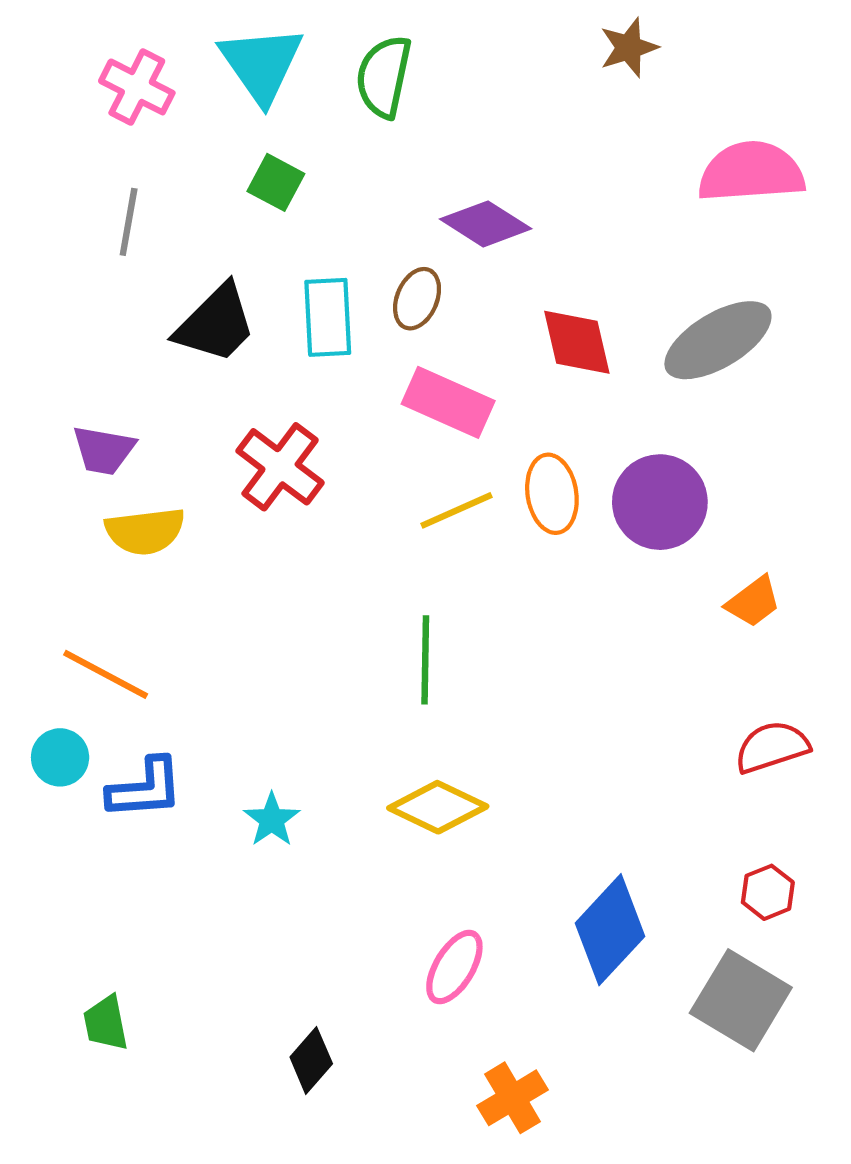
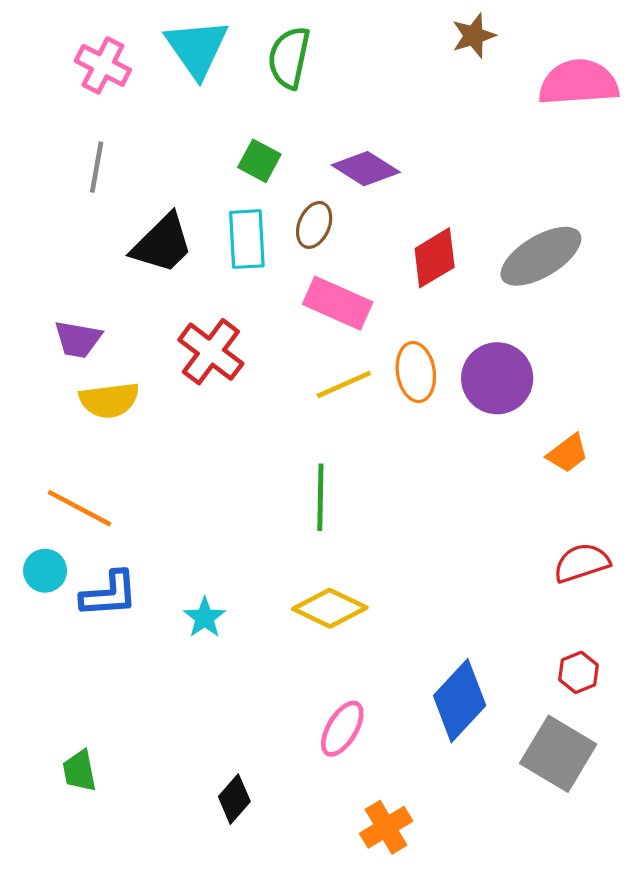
pink semicircle: (751, 172) -> (579, 83), moved
green square: (276, 182) -> (259, 161), moved
red diamond: (577, 342) -> (435, 258), turned 72

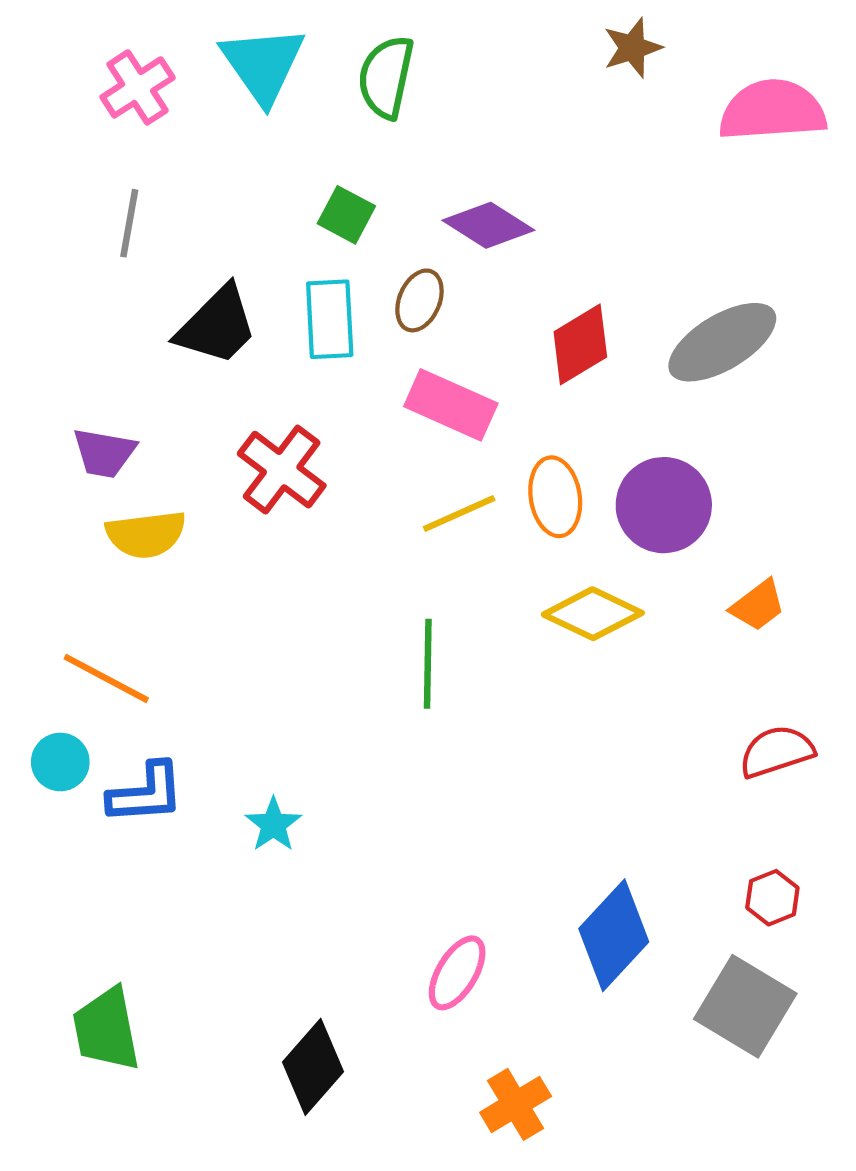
pink cross: (103, 65) -> (138, 87), turned 30
yellow diamond: (330, 608) -> (593, 614), moved
green trapezoid: (79, 771) -> (106, 1029), size x1.5
black diamond: (234, 799) -> (313, 1067), size x1.4

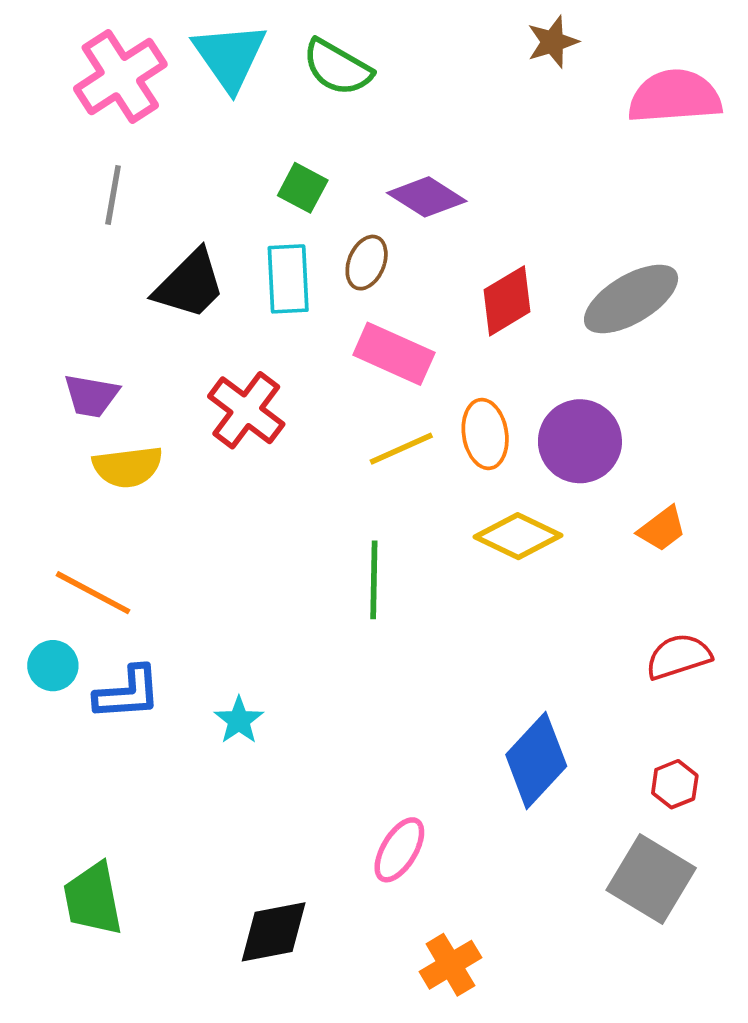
green semicircle: (386, 77) -> (337, 67), turned -72
pink cross: (138, 87) -> (120, 77), size x1.4
blue diamond: (614, 935) -> (536, 760), moved
black diamond: (313, 1067) -> (274, 932), turned 38

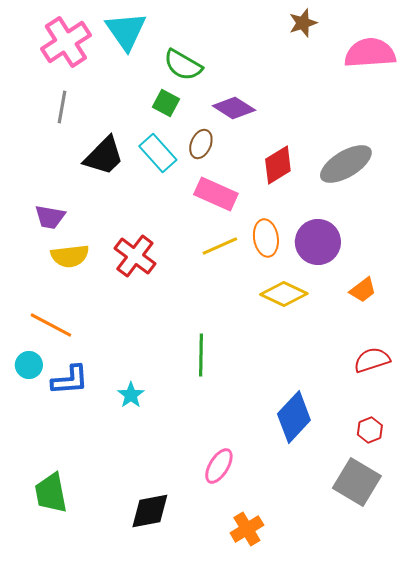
green semicircle: (337, 67) -> (183, 65), moved
cyan rectangle: (288, 279) -> (158, 153), turned -39
red cross: (246, 410) -> (135, 256), moved
green line: (374, 580) -> (201, 355), moved

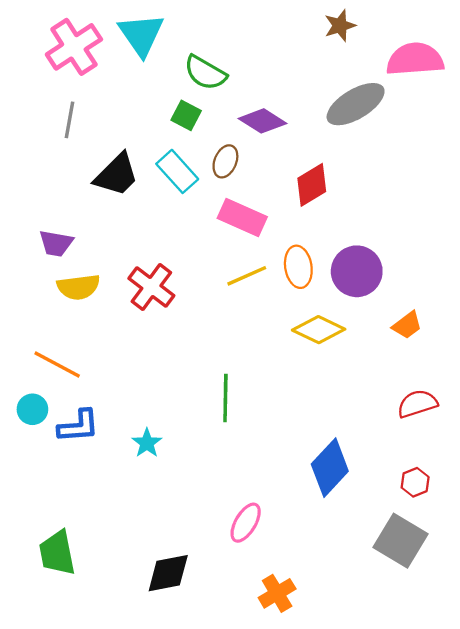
gray ellipse: (346, 164) -> (356, 104), moved

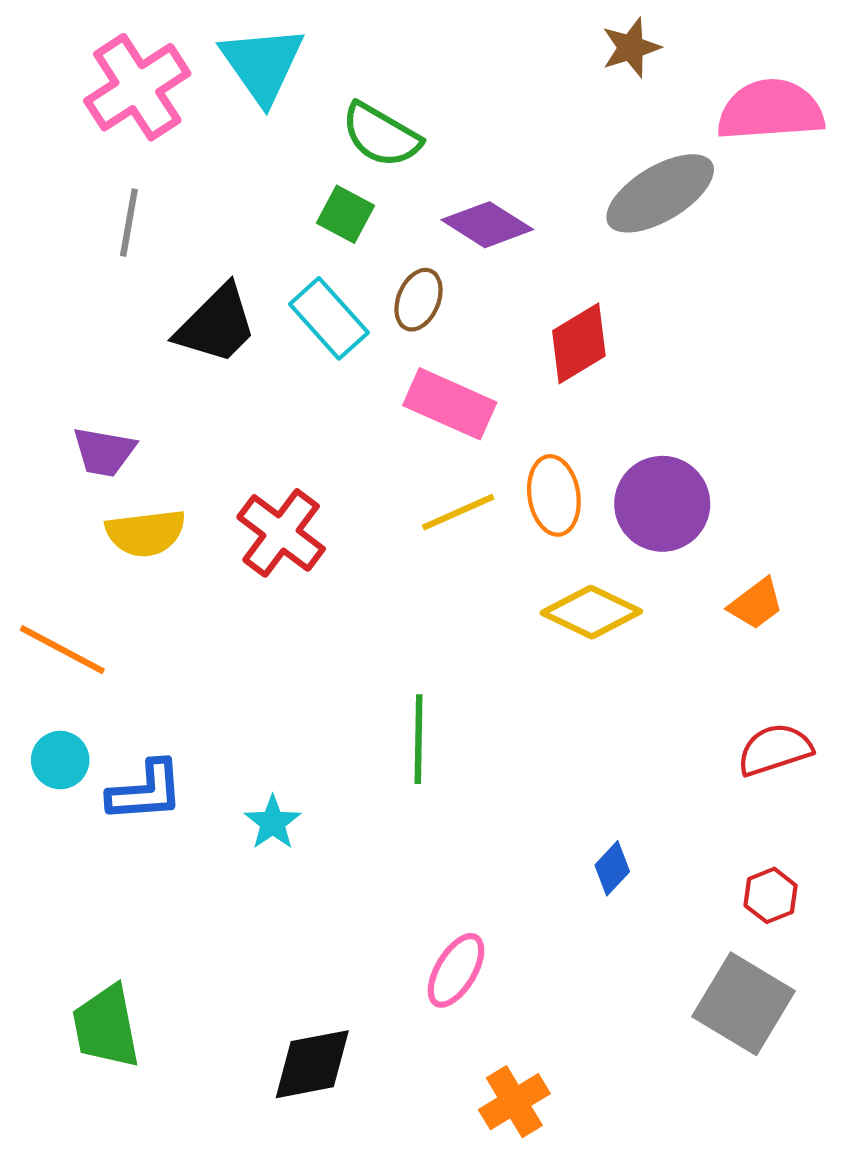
orange line: (57, 364) -> (62, 650), moved
blue diamond: (330, 468) -> (612, 868), size x0.5

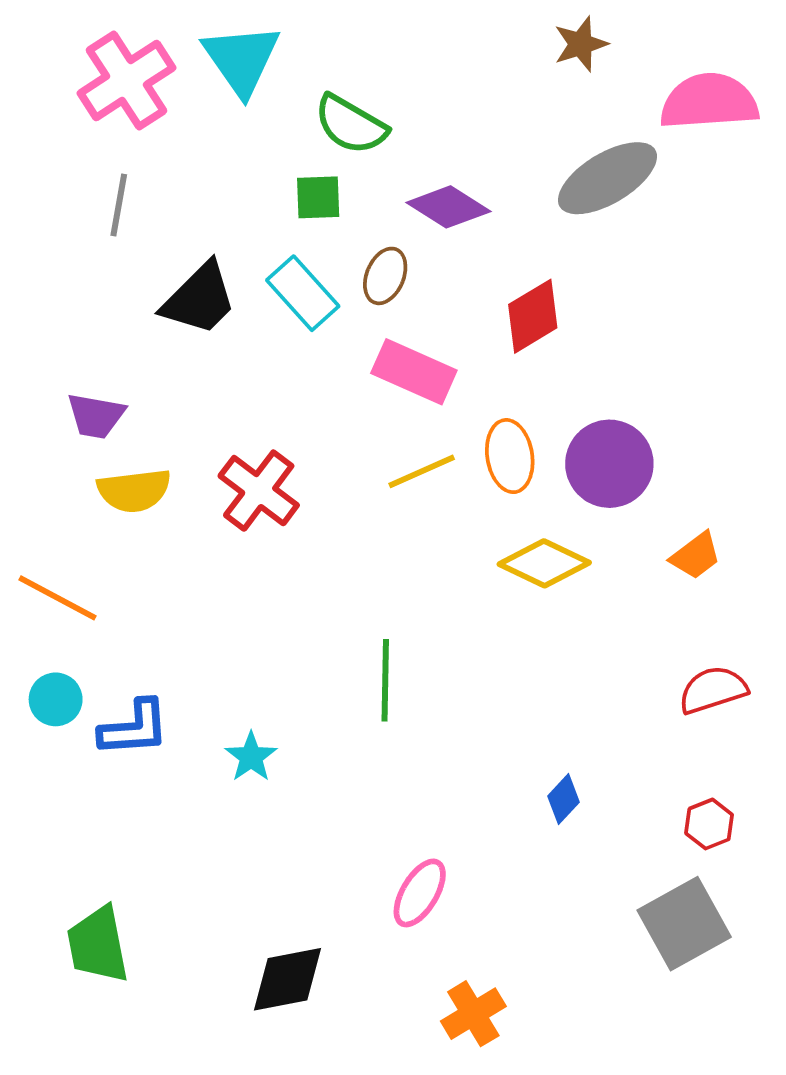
green square: (346, 214) -> (318, 197), turned -30
gray square: (743, 1004) -> (684, 924), turned 30

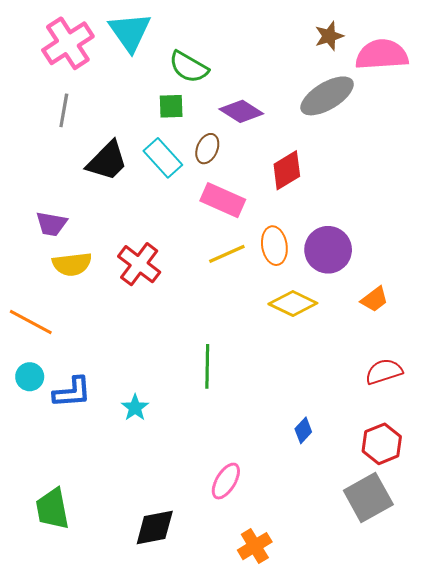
brown star: (581, 44) -> (329, 36), moved
red hexagon: (709, 824) -> (382, 444), size x1.5

